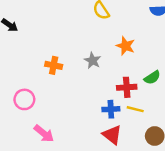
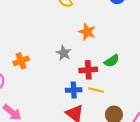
gray star: (93, 60) -> (64, 53), moved
orange cross: (54, 65) -> (21, 61), moved, turned -32

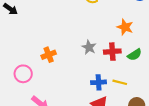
orange star: (87, 32) -> (125, 27), moved
red cross: (88, 70) -> (112, 52), moved

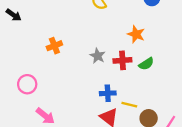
orange cross: (49, 55) -> (54, 46), moved
yellow line: (120, 82) -> (129, 105), moved

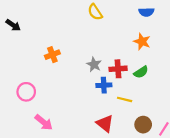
orange star: (136, 34) -> (142, 42), moved
blue cross: (108, 93) -> (104, 85), moved
yellow line: (129, 105) -> (125, 99), moved

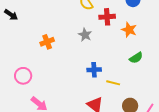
gray star: (94, 64) -> (85, 35), moved
red cross: (118, 69) -> (107, 17), moved
green semicircle: (141, 72) -> (136, 58), moved

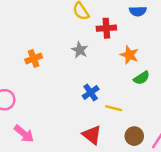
orange star: (129, 30) -> (129, 55), moved
blue cross: (94, 70) -> (91, 92), turned -32

